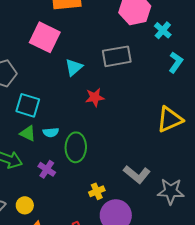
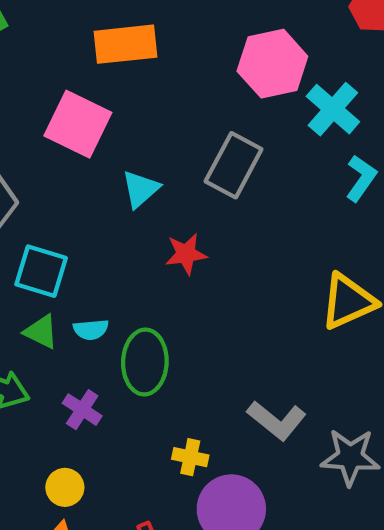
cyan cross: (163, 30) -> (333, 109), size x1.4
gray rectangle: (117, 56) -> (234, 165), turned -52
yellow cross: (97, 191) -> (190, 457), turned 35
yellow circle: (25, 205) -> (65, 487), moved

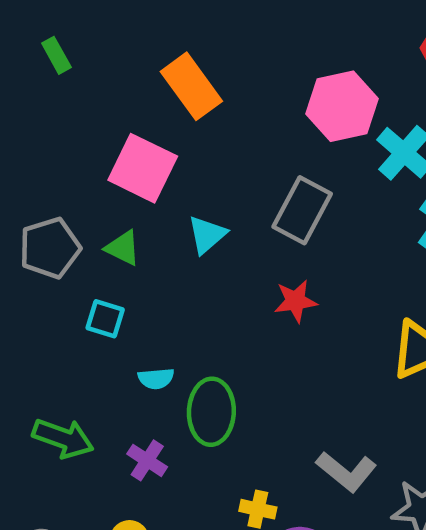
orange rectangle: (125, 44) -> (191, 86), turned 60
red star: (186, 254) -> (295, 301), moved
cyan square: (41, 271) -> (105, 319), size x0.7
green triangle: (41, 332) -> (123, 248), moved

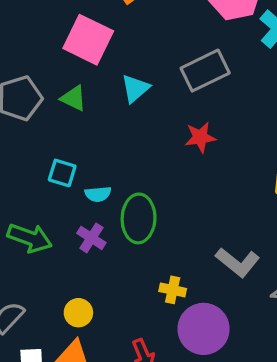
gray rectangle: (302, 210) -> (205, 71), turned 36
cyan square: (105, 319) -> (62, 173), moved
purple cross: (147, 460) -> (91, 238), moved

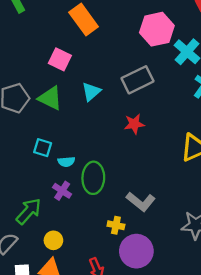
pink square: (88, 40) -> (60, 59), size x0.7
green triangle: (74, 98) -> (50, 98), size x1.4
green arrow: (30, 238) -> (29, 211), moved, turned -68
gray L-shape: (238, 262) -> (141, 202), moved

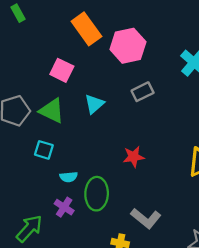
pink hexagon: (157, 29) -> (128, 46), moved
gray rectangle: (137, 80) -> (143, 92), size x0.7
red star: (134, 124) -> (134, 157), moved
cyan square: (43, 148) -> (44, 150), moved

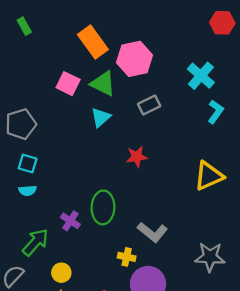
green triangle: (52, 111) -> (103, 84), moved
cyan square: (44, 150) -> (28, 163), moved
red star: (134, 157) -> (137, 157), moved
cyan semicircle: (69, 177) -> (28, 191), moved

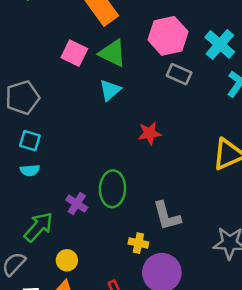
pink hexagon: (135, 59) -> (168, 36), moved
gray rectangle: (149, 105) -> (179, 74), moved, turned 50
gray L-shape: (153, 232) -> (167, 216), turned 36

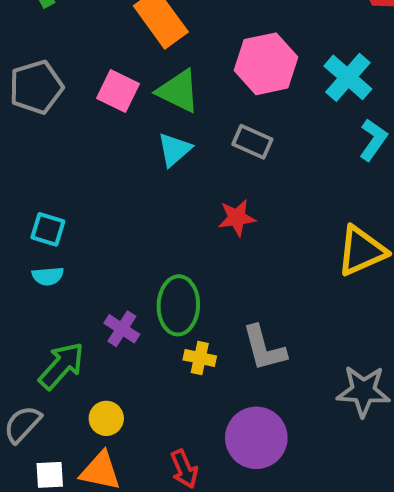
gray rectangle: (179, 74) -> (252, 142), moved
gray pentagon: (22, 98) -> (36, 87), moved
yellow cross: (138, 243) -> (200, 358), moved

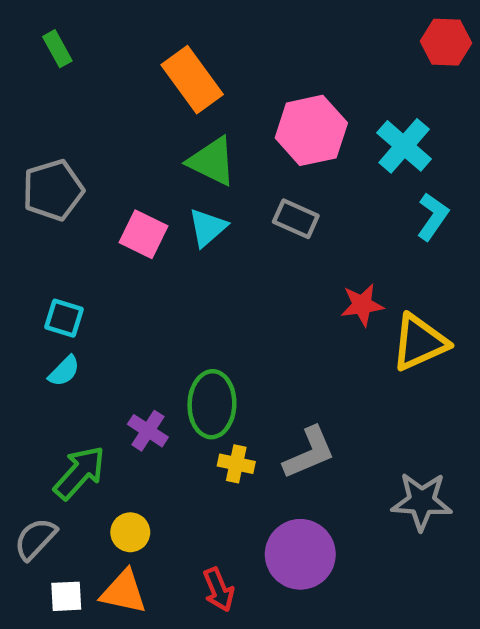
gray pentagon: (36, 87) -> (53, 190), moved
pink square: (118, 91) -> (144, 234), moved
red star: (237, 218) -> (362, 305), moved
cyan semicircle: (48, 276) -> (64, 371), turned -40
gray L-shape: (264, 348) -> (309, 453), turned -98

